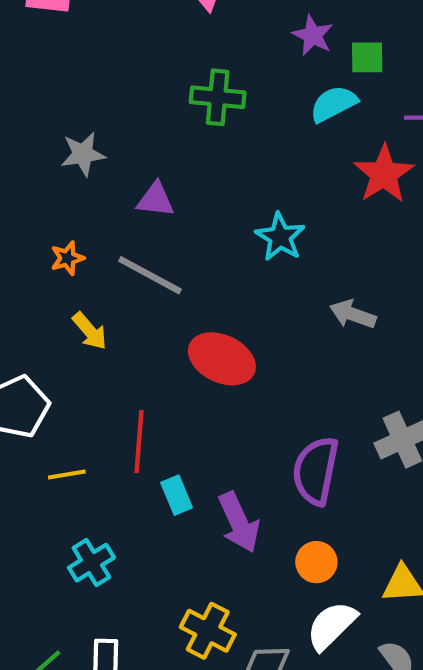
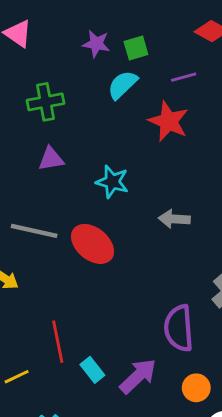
purple triangle: (156, 200) -> (51, 159), moved
red ellipse: (222, 359) -> (93, 244), moved, turned 30
purple arrow: (239, 522) -> (138, 376), turned -93

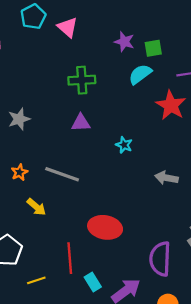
cyan star: (112, 182) -> (124, 145), size x0.7
red ellipse: (93, 244) -> (105, 227), moved, turned -36

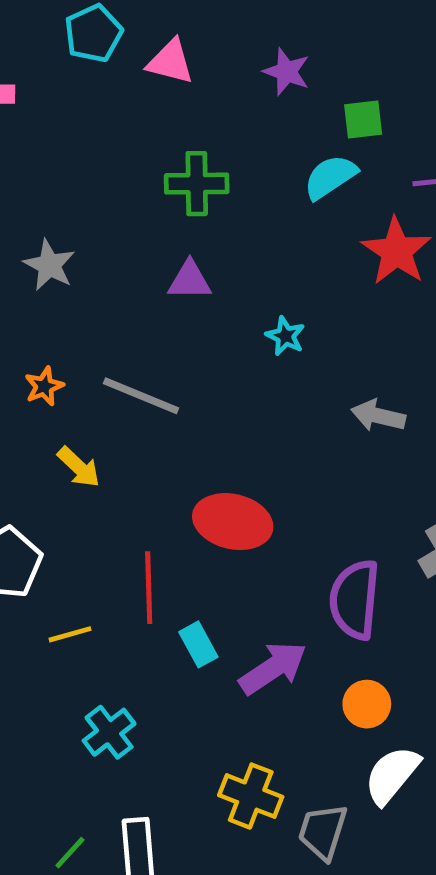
pink triangle: (68, 27) -> (170, 62), turned -30
purple star: (124, 42) -> (287, 72), moved
gray star: (19, 119) -> (49, 265), turned -30

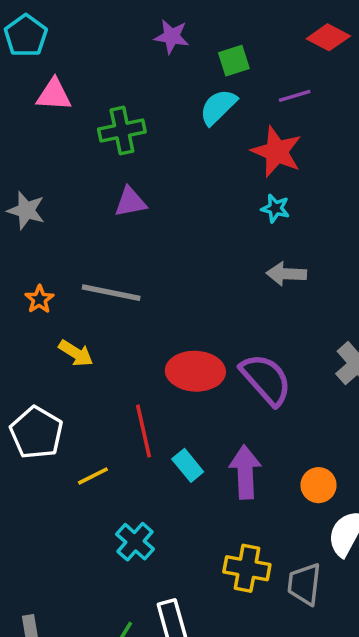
pink triangle: (170, 62) -> (54, 95), moved
cyan star: (285, 336) -> (275, 208), moved
purple semicircle: (355, 600) -> (266, 379), moved, turned 144
purple arrow: (273, 668) -> (245, 472), turned -48

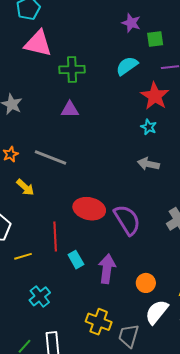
purple star: (172, 37) -> (131, 23), moved
green square: (234, 61) -> (155, 39), moved
pink triangle: (54, 95) -> (38, 43), size x1.4

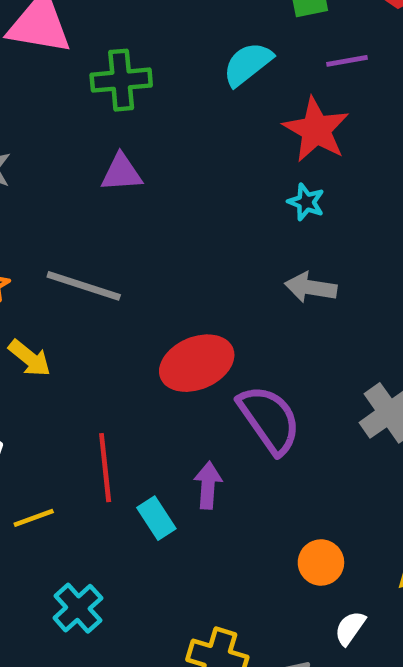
red ellipse: (89, 209) -> (197, 363), moved, turned -32
purple arrow: (107, 269) -> (208, 485), moved, size x0.7
white semicircle: (157, 312) -> (350, 628), size x0.6

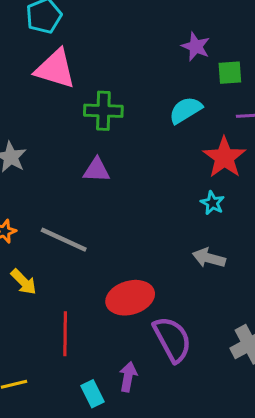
red line: (105, 468) -> (65, 334), moved

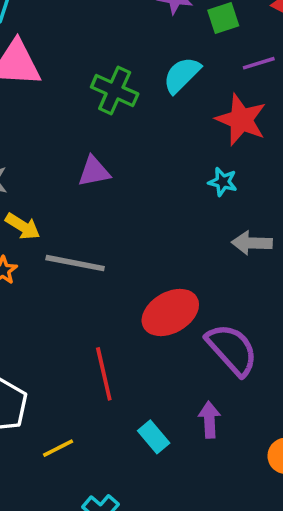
green cross: (103, 111) -> (115, 91), moved, turned 36
cyan star: (212, 203) -> (223, 182), moved
yellow arrow: (24, 282) -> (23, 226), moved
purple arrow: (128, 377) -> (209, 420), moved

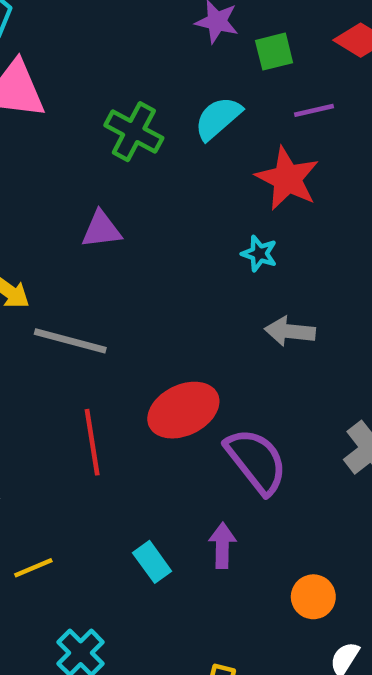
red line: (104, 374) -> (92, 442), moved

